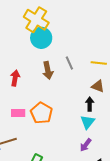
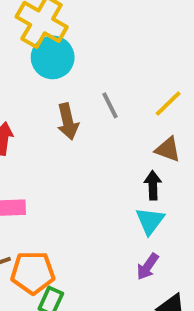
yellow line: (99, 63) -> (168, 103), turned -49
orange pentagon: (41, 113) -> (33, 273), moved, turned -30

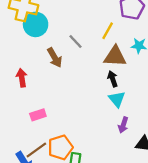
brown triangle: (168, 149) -> (115, 56), size x1.5

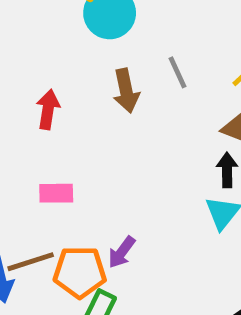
purple arrow: (123, 125) -> (122, 252), moved

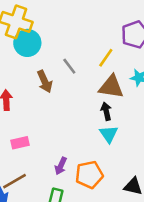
orange pentagon: (80, 272) -> (89, 175), moved

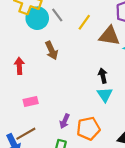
yellow line: (106, 58) -> (84, 22), moved
gray line: (69, 66) -> (57, 15), moved
brown triangle: (111, 87) -> (109, 36), moved

